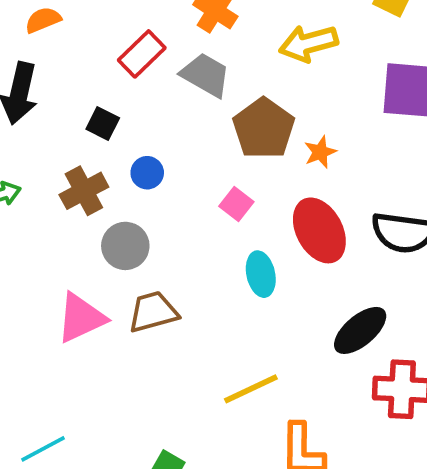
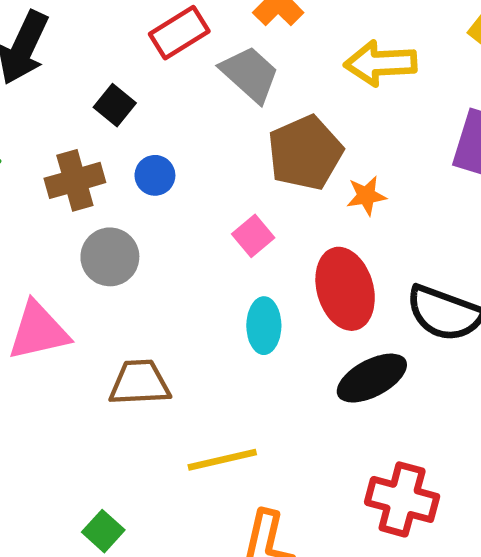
brown trapezoid: (153, 312) -> (140, 383), moved
black ellipse: (360, 330) -> (372, 378), moved

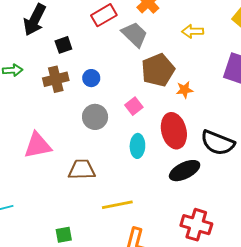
yellow arrow: (381, 63) -> (193, 31), size x0.7
black square: (115, 105) -> (63, 45), moved, turned 30
gray circle: (110, 257) -> (95, 117), moved
green square: (103, 531) -> (64, 235), turned 36

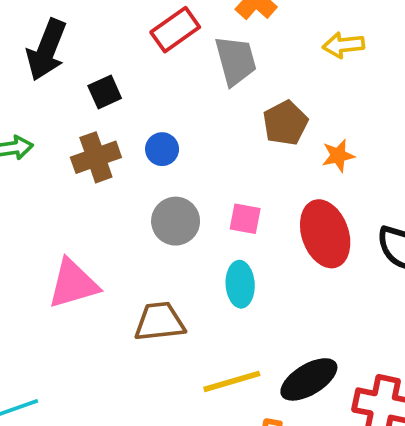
gray trapezoid: (135, 35) -> (236, 61), turned 36
brown pentagon: (158, 70) -> (285, 123), size x0.7
pink square: (134, 106) -> (245, 219), moved, turned -36
cyan ellipse: (137, 146) -> (240, 284), moved
black ellipse: (185, 171) -> (309, 379), moved

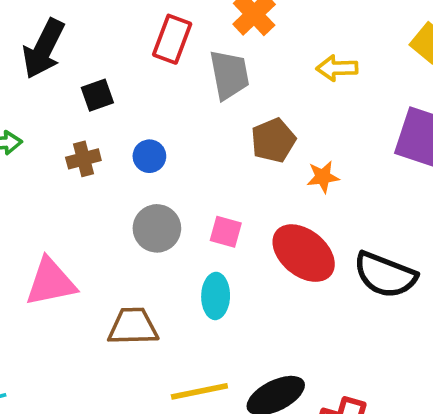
red rectangle: (175, 30) -> (172, 39), turned -39
brown cross: (96, 157) -> (83, 159), size x0.7
red ellipse: (325, 234) -> (304, 253), turned -36

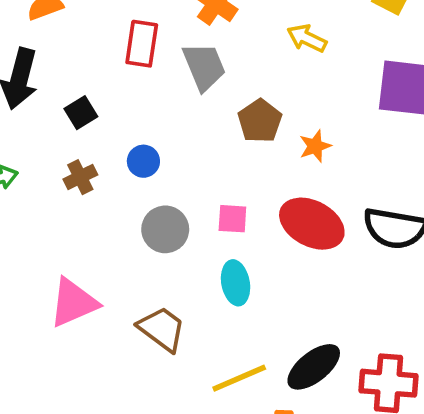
yellow arrow: (337, 68) -> (307, 38), turned 39
brown trapezoid: (133, 326) -> (162, 329), turned 50

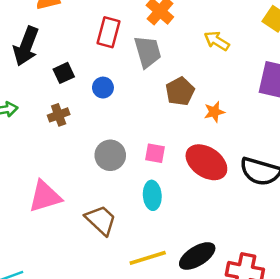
blue circle: (143, 161) -> (103, 88), moved

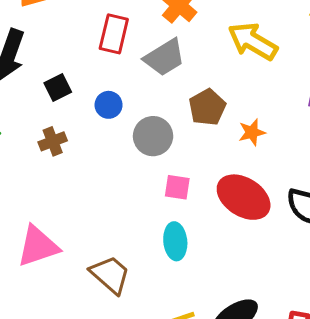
yellow arrow: (217, 41) -> (253, 41), size x1.5
gray trapezoid: (148, 52) -> (165, 57), turned 76
gray circle: (110, 155) -> (153, 136), moved

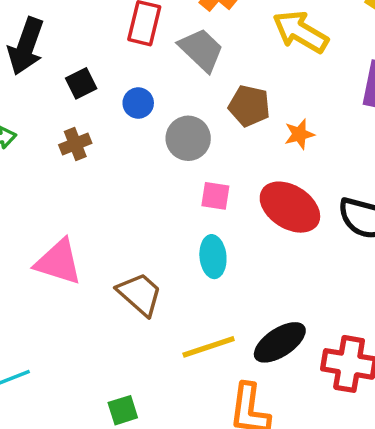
gray trapezoid: (165, 57) -> (201, 50), turned -105
brown pentagon: (207, 107) -> (249, 106), turned -30
pink triangle: (38, 246) -> (58, 262), turned 36

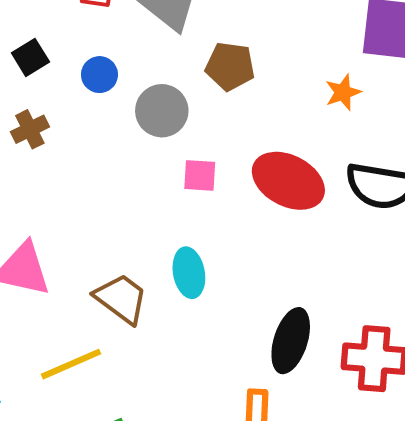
orange star: (299, 134) -> (343, 92), moved
cyan ellipse: (213, 257) -> (189, 273), moved
black ellipse: (280, 342) -> (291, 341), turned -34
yellow line: (209, 347) -> (71, 364), moved

